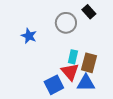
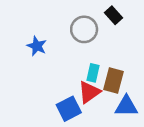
red triangle: (70, 72) -> (89, 92), turned 36
blue triangle: (86, 83) -> (126, 106), moved

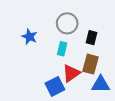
black rectangle: (113, 15) -> (92, 38), moved, turned 56
cyan rectangle: (93, 73) -> (62, 49), moved

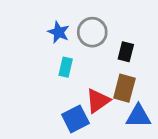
blue star: (29, 37) -> (59, 32), moved
cyan rectangle: (62, 49) -> (66, 67), moved

